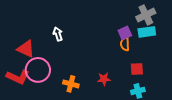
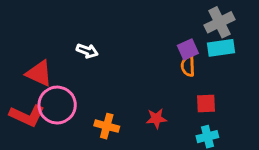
white arrow: (58, 34) -> (87, 51), turned 128

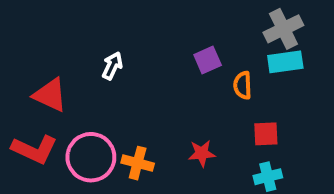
purple square: (188, 49) -> (208, 60), moved
white arrow: (87, 51) -> (112, 66), turned -85
pink circle: (57, 105) -> (91, 157), moved

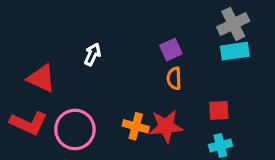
orange semicircle: (243, 85) -> (174, 78), moved
red star: (202, 153) -> (166, 126), size x1.5
orange cross: (138, 163) -> (136, 126), moved

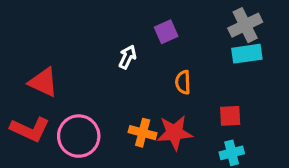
purple square: (171, 50) -> (166, 32), moved
white arrow: (93, 54) -> (127, 57), moved

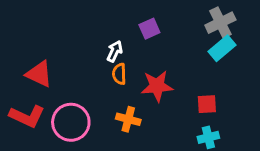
cyan rectangle: (247, 54) -> (222, 48), turned -32
orange semicircle: (183, 82) -> (119, 74), moved
red star: (175, 133) -> (157, 86), moved

